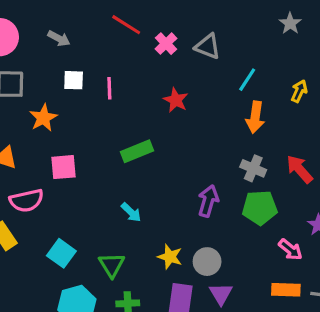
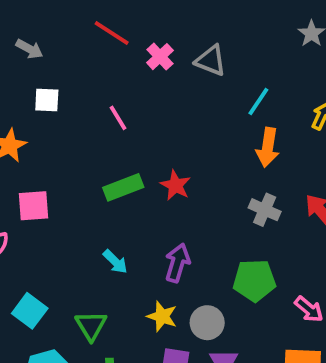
pink line: (109, 88) -> (118, 118), moved, turned -30
red star: (176, 100) -> (175, 185), moved
purple arrow: (208, 201) -> (177, 263), moved
green pentagon: (260, 208) -> (254, 280), moved

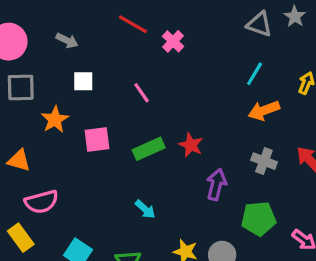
gray triangle: (211, 61) -> (259, 24), moved
orange arrow: (268, 147) -> (264, 110), turned 64
pink square: (33, 206) -> (97, 139), moved
purple arrow: (177, 263) -> (216, 184), moved

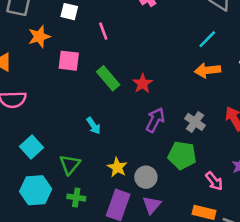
pink line: (142, 93) -> (103, 31), moved
green rectangle: (149, 149) -> (108, 78), turned 60
gray cross: (264, 161) -> (195, 122), moved

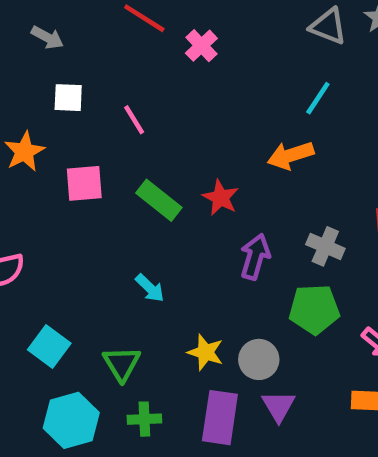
orange arrow: (207, 70) -> (290, 155), moved

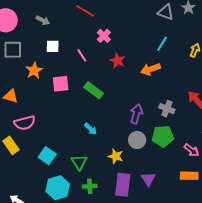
pink cross: (201, 46) -> (104, 36), moved
red star: (221, 198) -> (118, 61), moved
gray circle: (259, 359) -> (137, 140), moved

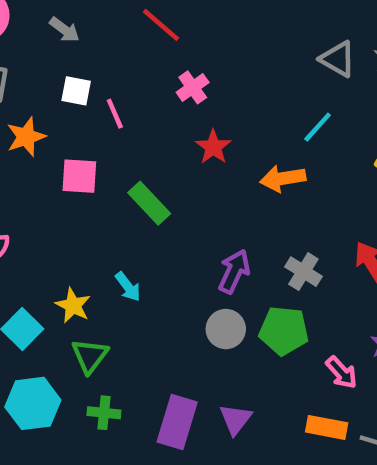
pink line: (82, 55) -> (115, 114), moved
yellow star: (116, 156) -> (73, 305), moved

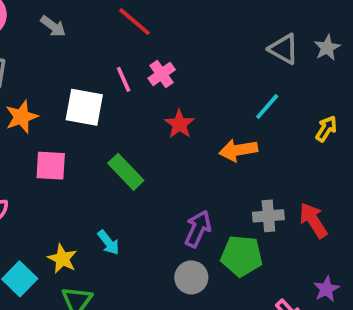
white square: (76, 91) -> (84, 107), moved, size x1.5
pink line: (115, 114) -> (124, 79), moved
pink square: (79, 176) -> (51, 166), moved
gray cross: (303, 272) -> (268, 216), moved, turned -36
green pentagon: (284, 331) -> (242, 256), moved

